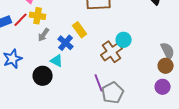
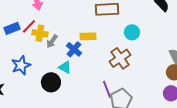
yellow cross: (38, 16) -> (40, 33), moved
yellow rectangle: (80, 30) -> (88, 36), turned -56
cyan circle: (124, 40) -> (132, 32), moved

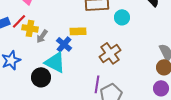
cyan circle: (132, 32) -> (122, 17), moved
cyan triangle: (65, 67) -> (55, 62), size x1.6
purple line: (107, 89) -> (97, 84), turned 30

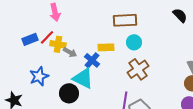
cyan circle: (122, 17) -> (134, 42), moved
gray arrow: (42, 36) -> (70, 52), turned -96

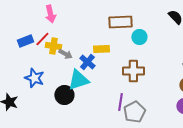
cyan circle: (134, 42) -> (139, 37), moved
brown cross: (138, 69) -> (133, 71), turned 35
blue star: (39, 76) -> (34, 78), turned -30
cyan triangle: (83, 78) -> (78, 80), turned -45

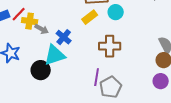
yellow rectangle: (101, 49) -> (90, 17), moved, turned -35

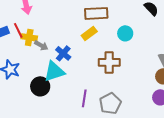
cyan circle: (116, 12) -> (125, 33), moved
red line: (19, 14) -> (18, 30), turned -70
purple line: (97, 77) -> (84, 98), moved

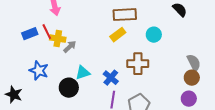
gray arrow: (41, 45) -> (70, 47), turned -72
blue cross: (63, 53) -> (111, 78), moved
cyan triangle: (54, 71) -> (83, 73), size x0.7

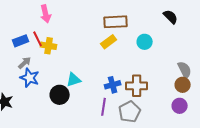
gray arrow: (70, 47) -> (25, 63), moved
brown cross: (138, 64) -> (137, 86), moved
blue cross: (111, 78) -> (113, 85), moved, turned 35

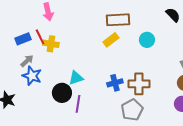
purple line: (104, 107) -> (78, 104), moved

